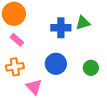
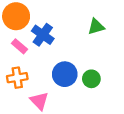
blue cross: (61, 28) -> (43, 35), moved, turned 36
green circle: (91, 68) -> (91, 79), moved

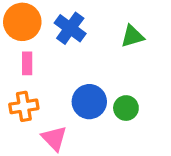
blue cross: (43, 35) -> (70, 28), moved
pink rectangle: (20, 46) -> (27, 63), turned 49

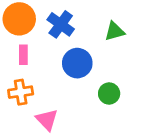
blue circle: (89, 102) -> (77, 63), moved

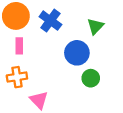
green triangle: (115, 31) -> (95, 26), turned -30
blue circle: (77, 63) -> (77, 53), moved

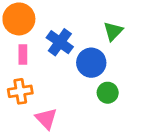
blue cross: (50, 21) -> (60, 42), moved

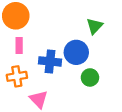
blue cross: (60, 42) -> (50, 61), moved, turned -30

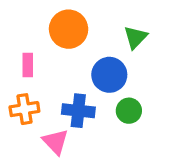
orange circle: (16, 16) -> (69, 29), moved
blue cross: (50, 61) -> (78, 111), moved

